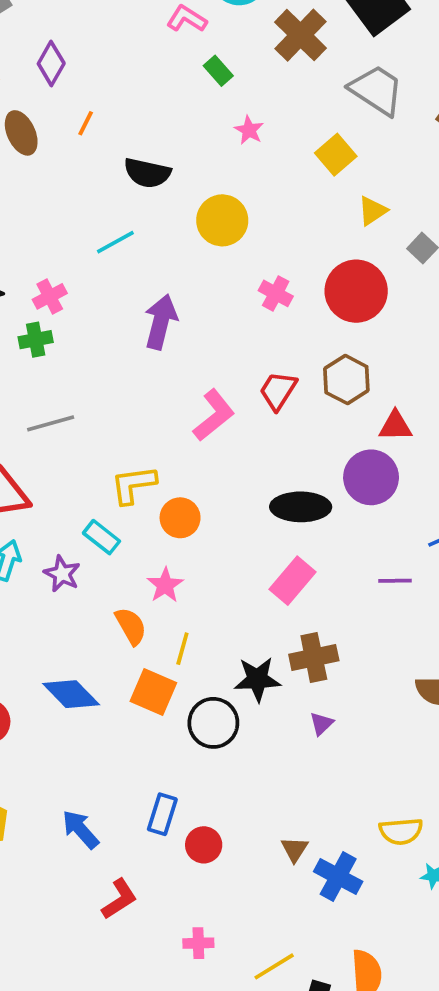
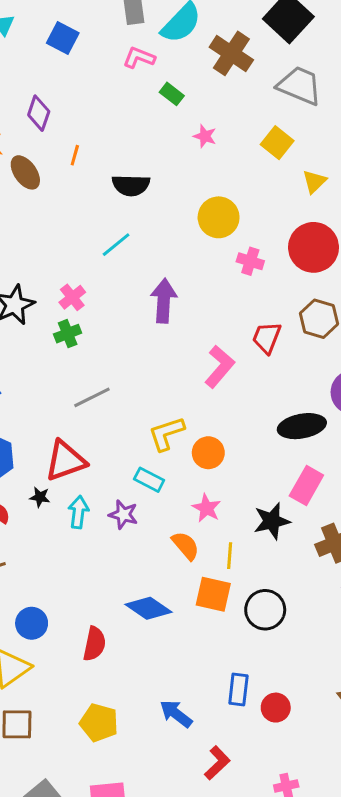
yellow circle: (222, 220) -> (219, 217), moved
black star: (257, 679) -> (272, 521), moved

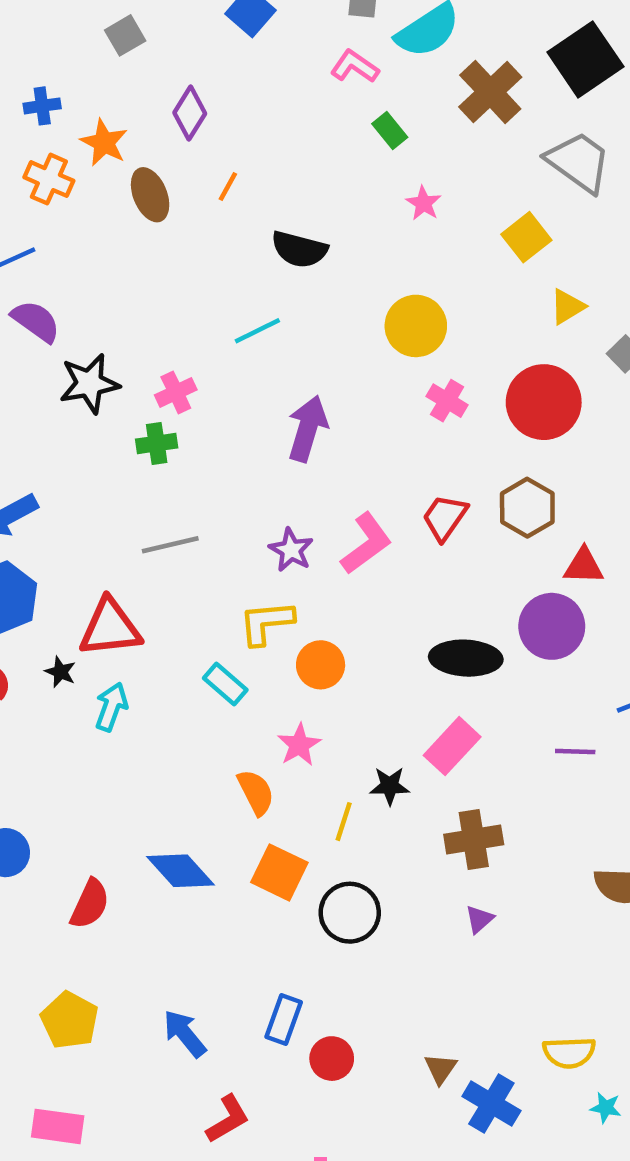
purple star: (123, 515) -> (291, 550), moved
black star: (272, 521) -> (390, 786), size x0.7
yellow line: (230, 556) -> (344, 822), moved

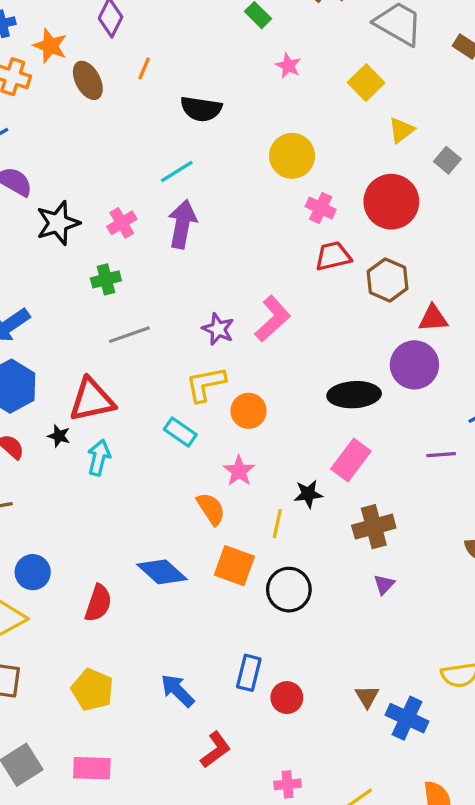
purple arrow: (308, 429) -> (182, 224), moved
green cross: (157, 444) -> (106, 279), moved
red trapezoid: (445, 517) -> (333, 256), moved, turned 48

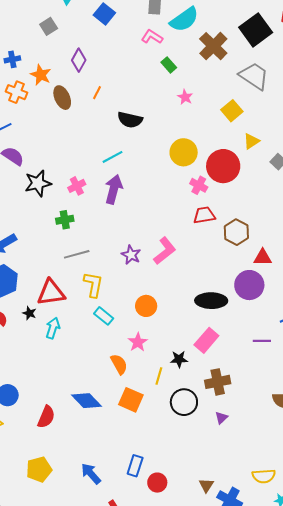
red circle: (391, 202) -> (223, 166), moved
yellow L-shape: (206, 384) -> (93, 285), moved, turned 108
black circle: (289, 590) -> (184, 402), moved
yellow pentagon: (92, 690) -> (39, 469), turned 30

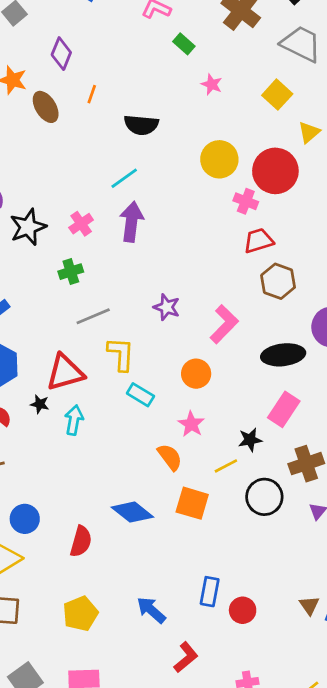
brown hexagon: (236, 232) -> (278, 281), moved
pink L-shape: (165, 251) -> (224, 324), moved
yellow line: (159, 376) -> (226, 466), turned 54

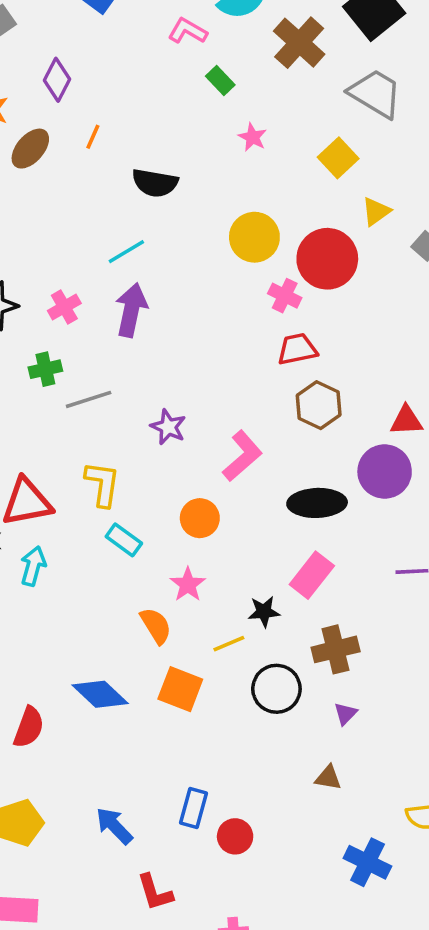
brown ellipse: (46, 107) -> (30, 149), turned 68
gray line: (93, 316) -> (89, 399), moved
brown triangle: (309, 605) -> (328, 778), moved, turned -50
red L-shape: (186, 657) -> (155, 892), turned 108

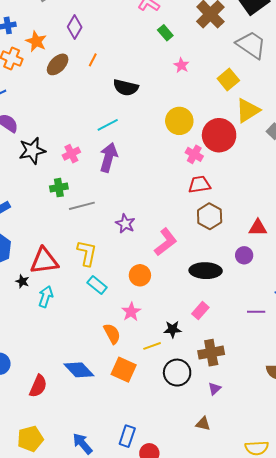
yellow triangle: (376, 211) -> (248, 110), size x1.5
purple circle: (385, 472) -> (244, 255), size x0.6
pink rectangle: (312, 575) -> (200, 311), size x0.7

